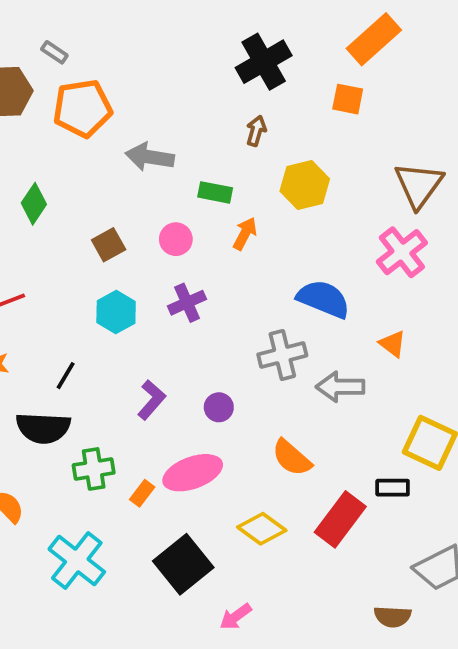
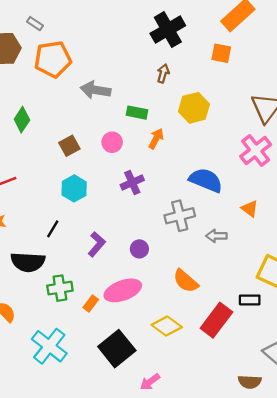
purple cross: (187, 303) -> (132, 183), moved
black line: (66, 376) -> (53, 229), moved
gray arrow: (340, 387) -> (216, 236), size x0.7

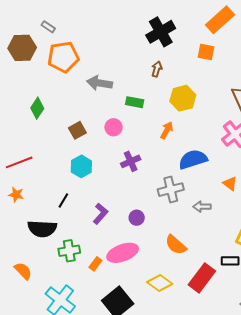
orange arrow: (156, 139) -> (167, 130), moved
blue semicircle: (206, 180) -> (193, 159), turned -40

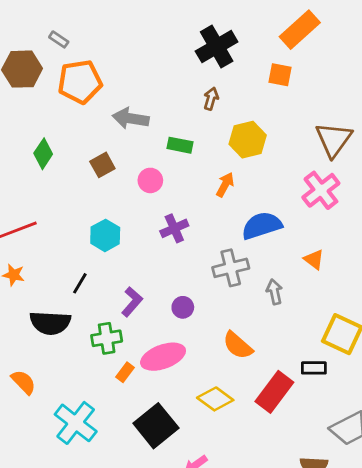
brown square: (77, 130) -> (102, 165), moved
gray arrow: (202, 207) -> (274, 292), turned 78
green cross: (69, 251) -> (107, 338), moved

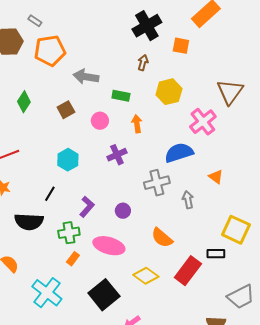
orange square: (280, 75) -> (181, 46), moved
orange arrow: (225, 185) -> (137, 124), moved, turned -36
pink cross: (321, 190) -> (203, 122), moved
pink ellipse: (163, 357) -> (109, 246), turned 36
orange rectangle: (125, 372) -> (73, 259), moved

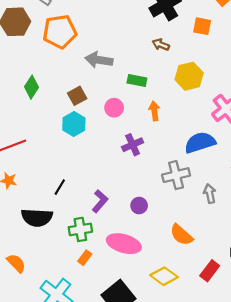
brown arrow: (143, 63) -> (161, 45), turned -84
cyan hexagon: (68, 160) -> (74, 124), moved
red rectangle: (188, 271) -> (210, 271), size x0.7

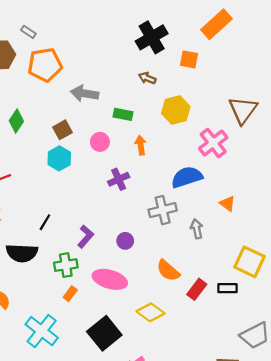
red rectangle: (210, 271) -> (197, 289), moved

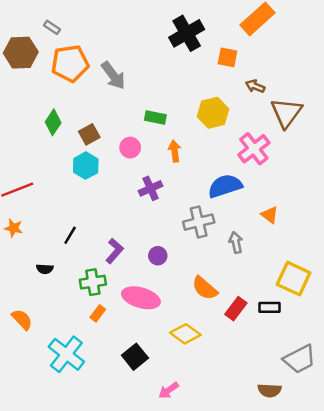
brown arrow: (147, 78) -> (255, 86), moved
gray arrow: (85, 93) -> (113, 75), moved, turned -136
green diamond: (16, 121) -> (53, 122), moved
black semicircle: (22, 253) -> (45, 269), size x0.5
black square: (104, 333) -> (135, 357), size x0.7

